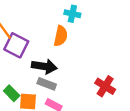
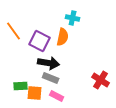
purple square: (16, 45) -> (40, 41), moved
green rectangle: (12, 93) -> (21, 86), turned -48

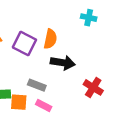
cyan cross: (73, 18) -> (89, 18), moved
black arrow: (49, 63) -> (63, 63), moved

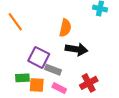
purple square: (24, 44) -> (39, 57), moved
red cross: (93, 87) -> (89, 83), moved, turned 30

